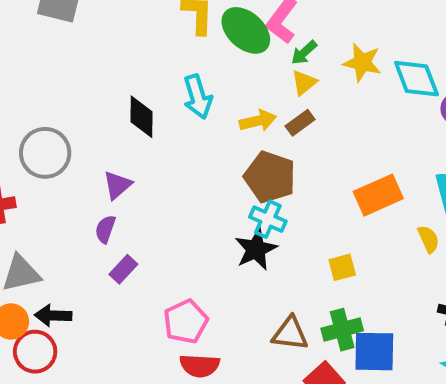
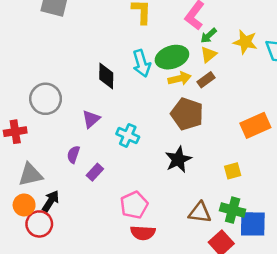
green ellipse: (246, 30) -> (172, 57), moved, turned -60
cyan cross: (268, 219) -> (128, 135), moved
purple semicircle: (105, 229) -> (73, 154), moved
black arrow: (53, 315) -> (51, 201), turned 120
green cross: (342, 330) -> (233, 210), turned 30

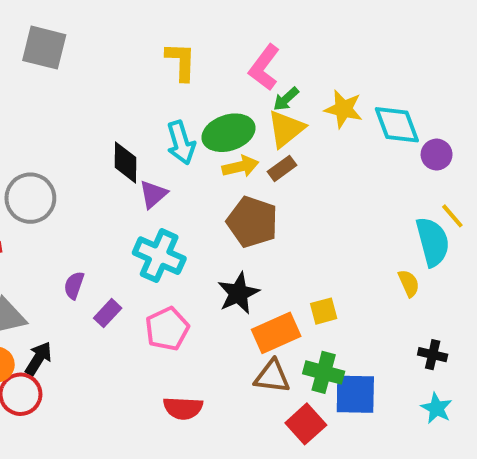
yellow triangle: (209, 55) -> (286, 129), size x1.5
purple triangle: (91, 119) -> (153, 194), moved
orange rectangle: (255, 125) -> (276, 333), moved
cyan cross: (128, 135) -> (159, 256), size x1.4
pink pentagon: (134, 205) -> (167, 329), moved

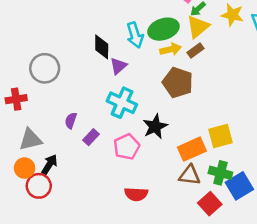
black star: (238, 293) -> (155, 126), moved
yellow square: (324, 311) -> (220, 136), size x1.5
blue square: (355, 394) -> (239, 186), turned -32

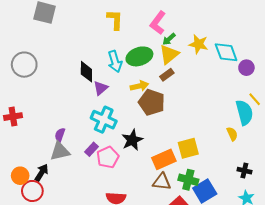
yellow arrow: (171, 49) -> (139, 86), moved
gray circle: (45, 68) -> (24, 65), moved
purple rectangle: (91, 137) -> (91, 149), moved
gray triangle: (30, 140) -> (60, 151), moved

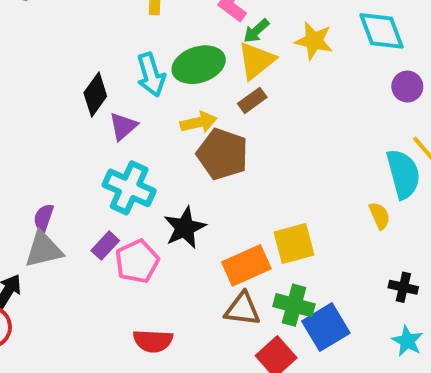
cyan diamond: (226, 52) -> (381, 31), moved
black diamond: (86, 72) -> (95, 94), turned 35

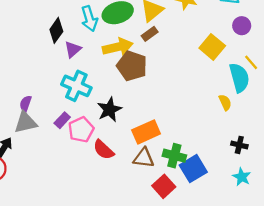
yellow arrow: (199, 122) -> (118, 47), size x1.4
yellow square: (294, 244) -> (212, 47), moved, turned -35
red semicircle: (153, 341) -> (104, 150), moved, turned 40

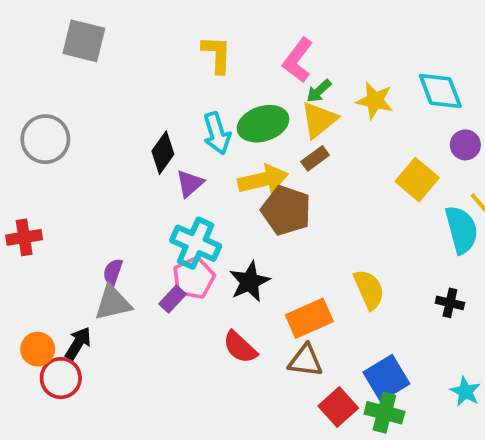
yellow semicircle: (225, 102) -> (369, 289), moved, size x1.5
pink pentagon: (81, 130) -> (194, 278), moved
black cross: (239, 145) -> (450, 303), moved
green cross: (174, 156) -> (384, 413), moved

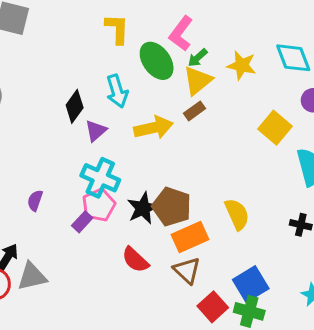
green ellipse: (263, 124) -> (157, 61), moved, turned 72
brown pentagon: (286, 210) -> (172, 207), moved
gray triangle: (113, 303) -> (32, 276), moved
brown triangle: (305, 361) -> (187, 270), turned 36

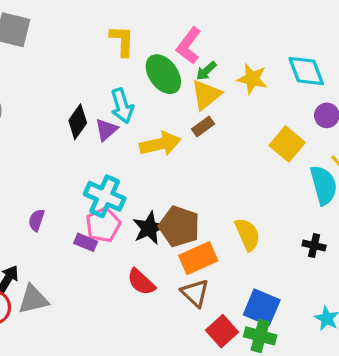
purple triangle: (96, 131) -> (106, 130), moved
purple rectangle: (82, 222) -> (86, 242), turned 70
blue square: (251, 284) -> (262, 307), turned -36

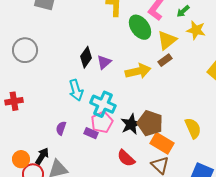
green arrow: (206, 71) -> (183, 11), moved
cyan arrow: (122, 106) -> (76, 90), moved
purple semicircle: (36, 220) -> (61, 128), moved
orange rectangle: (198, 258) -> (162, 143), turned 55

